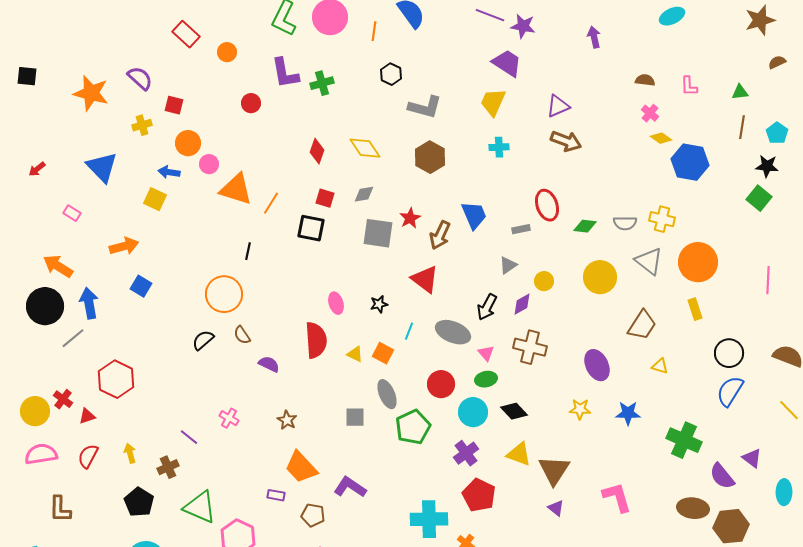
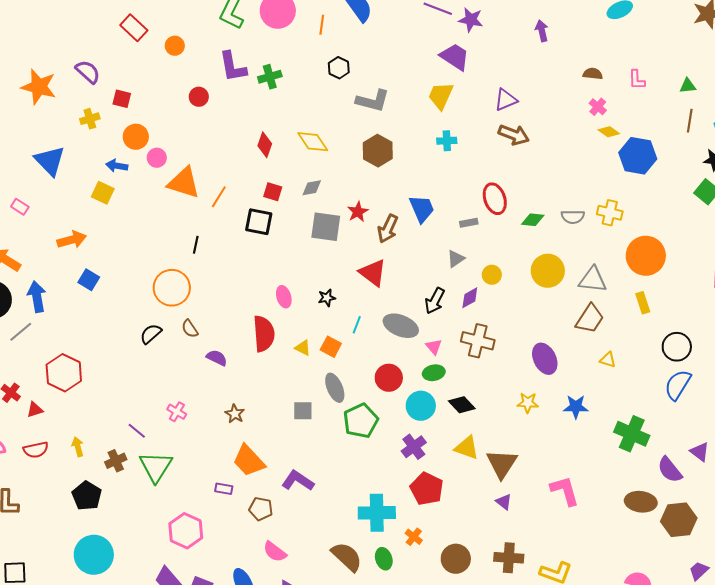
gray triangle: (649, 261) -> (593, 280), moved, turned -32
red semicircle: (88, 456) -> (36, 450), turned -130
green triangle: (200, 507) -> (156, 467), moved, turned 39

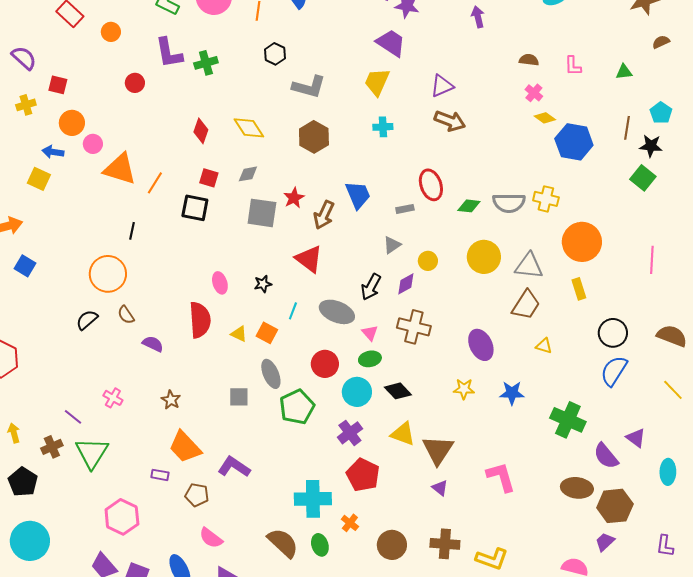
brown line: (690, 121) -> (627, 128), moved
gray semicircle: (573, 217) -> (509, 203), size x1.4
purple trapezoid: (699, 571) -> (605, 542), moved

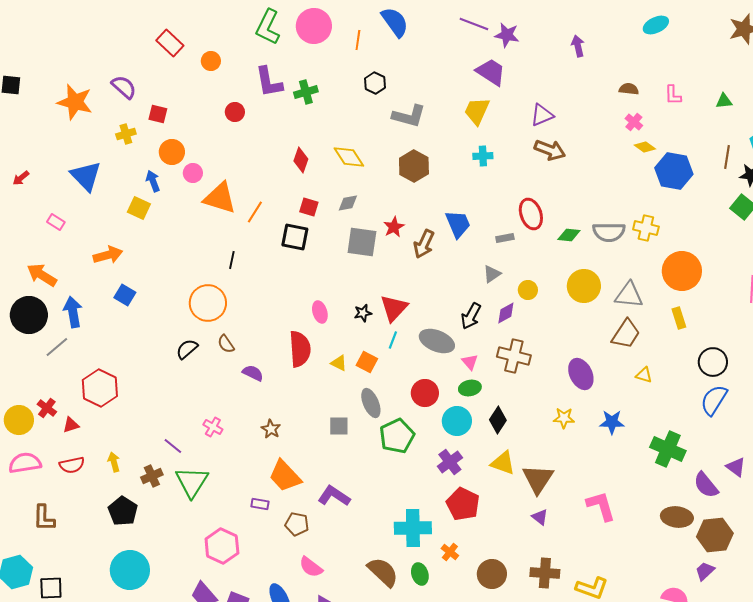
blue arrow: (53, 152) -> (153, 181), turned 60
red triangle: (309, 259) -> (394, 308), moved, turned 36
black diamond: (398, 391) -> (498, 420), turned 76

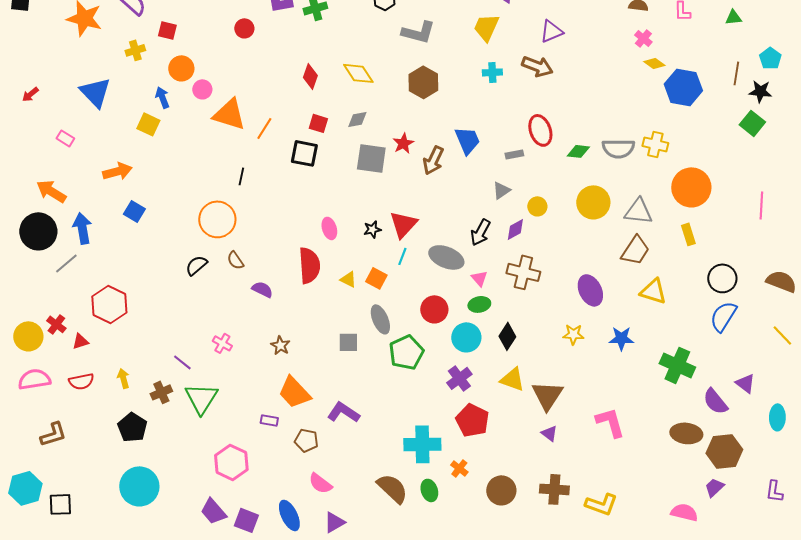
brown arrow: (550, 150) -> (537, 66), moved
yellow triangle: (644, 375) -> (653, 291), size x1.6
brown L-shape: (44, 518) -> (53, 434), turned -108

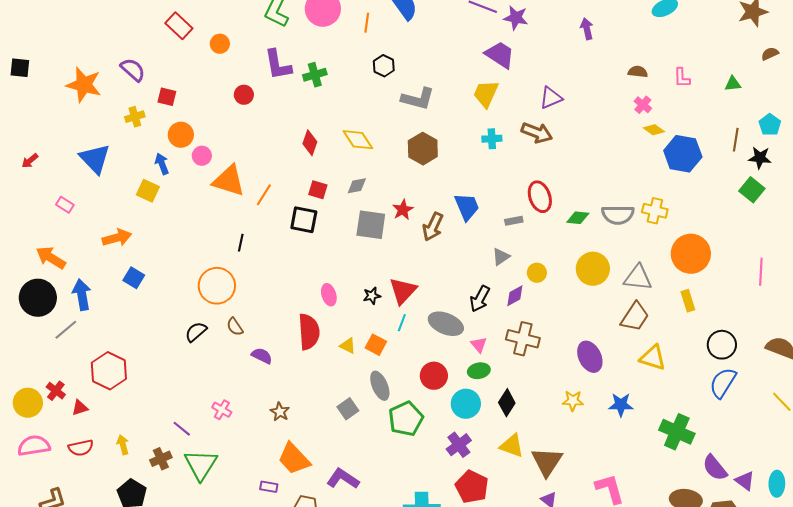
gray square: (348, 342) -> (348, 409), turned -35
purple triangle: (745, 383) -> (745, 481), moved

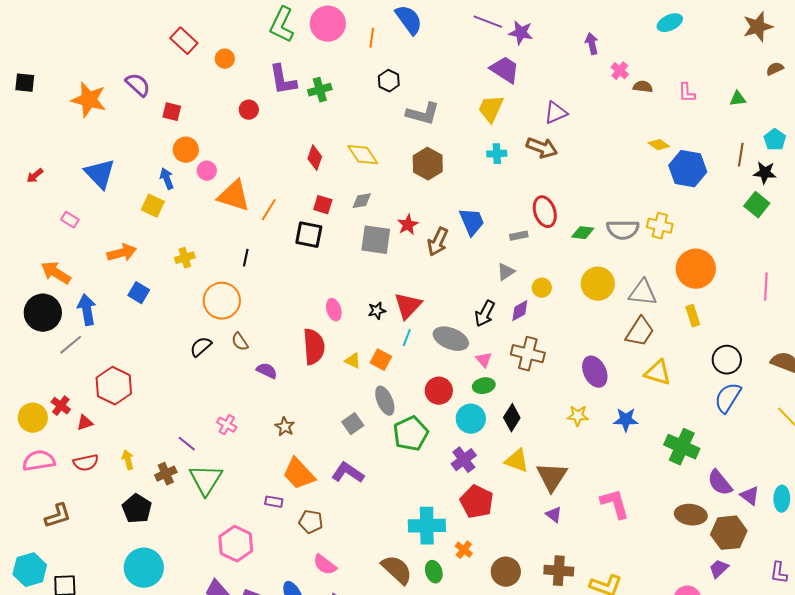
pink cross: (643, 105) -> (620, 71), moved
yellow cross: (135, 117) -> (185, 258), moved
purple L-shape: (343, 479) -> (348, 473), moved

